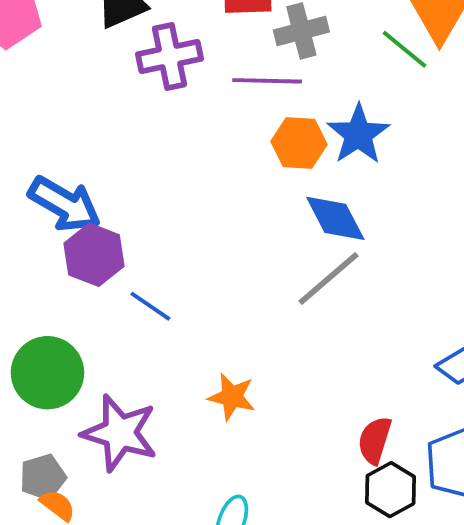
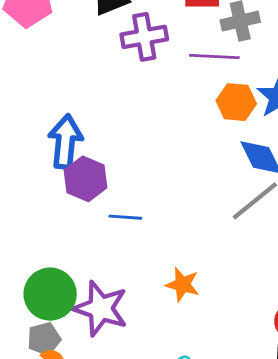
blue arrow: (65, 204) -> (65, 142), turned -116
blue line: (150, 306) -> (125, 217), turned -32
green circle: (47, 373) -> (50, 294), moved

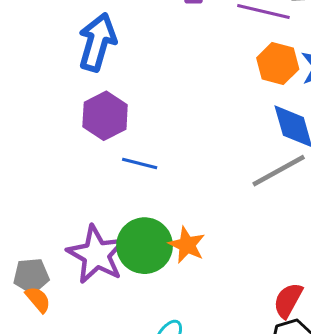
blue arrow: (65, 142) -> (97, 42), moved
green circle: (50, 294) -> (145, 246), moved

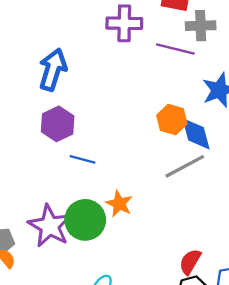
orange hexagon: (278, 64) -> (172, 120), moved
orange star: (187, 245) -> (119, 204), moved

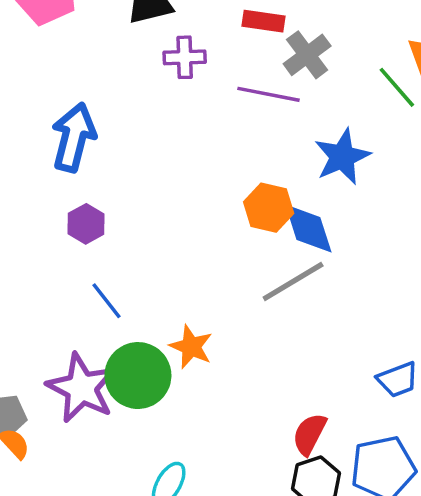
purple cross: (124, 23) -> (185, 57), size x0.7
gray cross: (201, 26) -> (307, 55), turned -32
purple hexagon: (58, 124) -> (86, 224), size x0.7
blue line: (83, 159) -> (106, 301), moved, turned 40

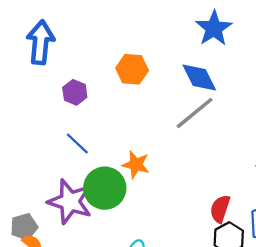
orange hexagon: (269, 208) -> (132, 69), moved
purple hexagon: (86, 224) -> (75, 92), moved

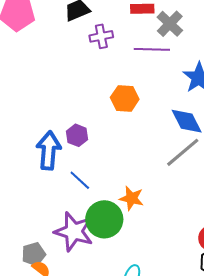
blue arrow: (40, 42) -> (49, 150), moved
orange hexagon: (132, 69) -> (125, 98), moved

